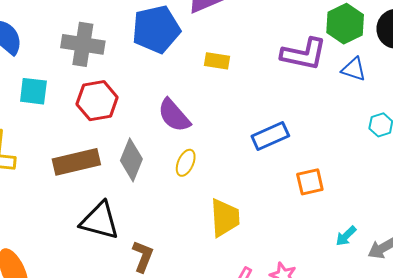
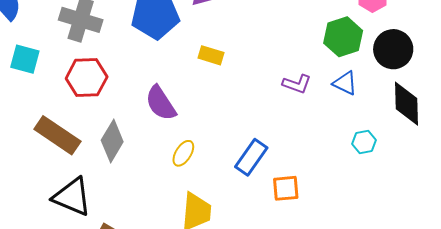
purple L-shape: (304, 54) -> (297, 84), moved, size x0.6
blue rectangle: (270, 136) -> (251, 157), moved, turned -39
brown rectangle: (76, 162) -> (57, 135), turned 39
yellow ellipse: (186, 163) -> (183, 153), moved

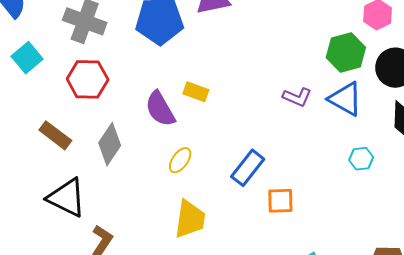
yellow rectangle: (211, 55) -> (196, 92), moved
cyan square: (25, 59) -> (27, 58), turned 32
blue triangle: (345, 83) -> (345, 99), size x1.4
brown rectangle: (57, 135) -> (55, 135), size x0.7

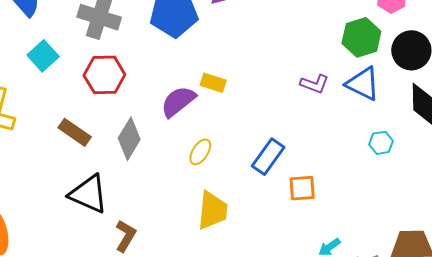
purple semicircle: (160, 109) -> (178, 101), turned 84

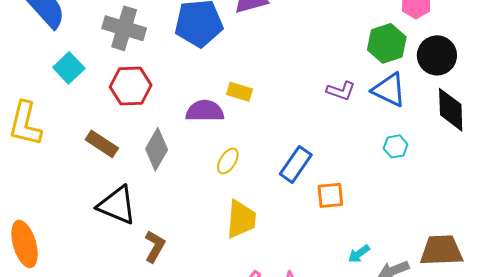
purple semicircle: (178, 101) -> (205, 111), turned 39
cyan hexagon: (381, 143) -> (396, 146), moved

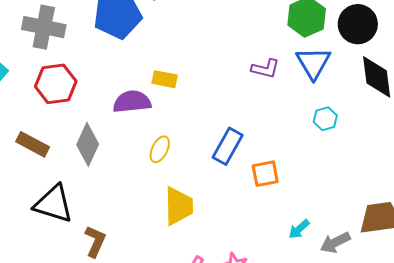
blue triangle: (389, 90) -> (313, 63), turned 39

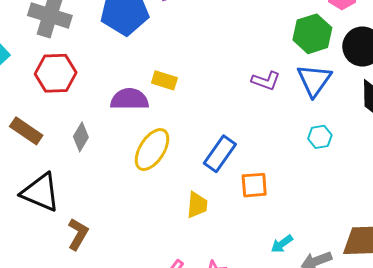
gray diamond: (88, 144) -> (81, 137), size x0.7
yellow ellipse: (160, 149) -> (152, 150), size x1.6
yellow trapezoid: (179, 206) -> (197, 205), moved, size x0.7

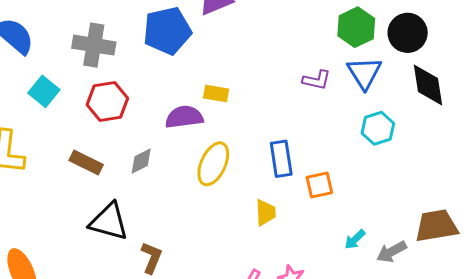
gray diamond: (81, 137) -> (141, 161), turned 40
cyan hexagon: (320, 137) -> (378, 128), size x1.4
blue rectangle: (220, 154) -> (281, 159), turned -36

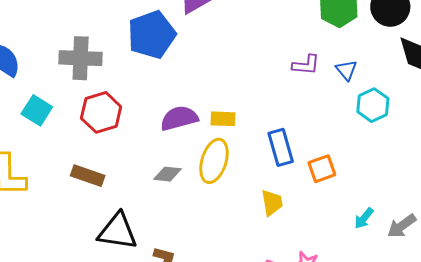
blue triangle: (364, 73) -> (346, 70), moved, size x0.6
yellow rectangle: (216, 94) -> (223, 119), moved
gray diamond: (141, 161) -> (168, 174), moved, turned 40

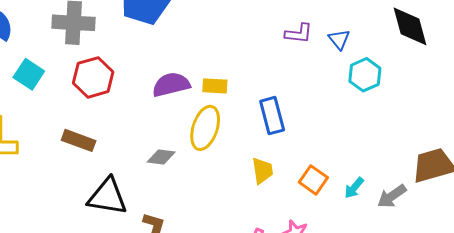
orange square: (322, 169) -> (313, 180), moved, turned -36
gray diamond: (168, 174) -> (161, 157), moved

